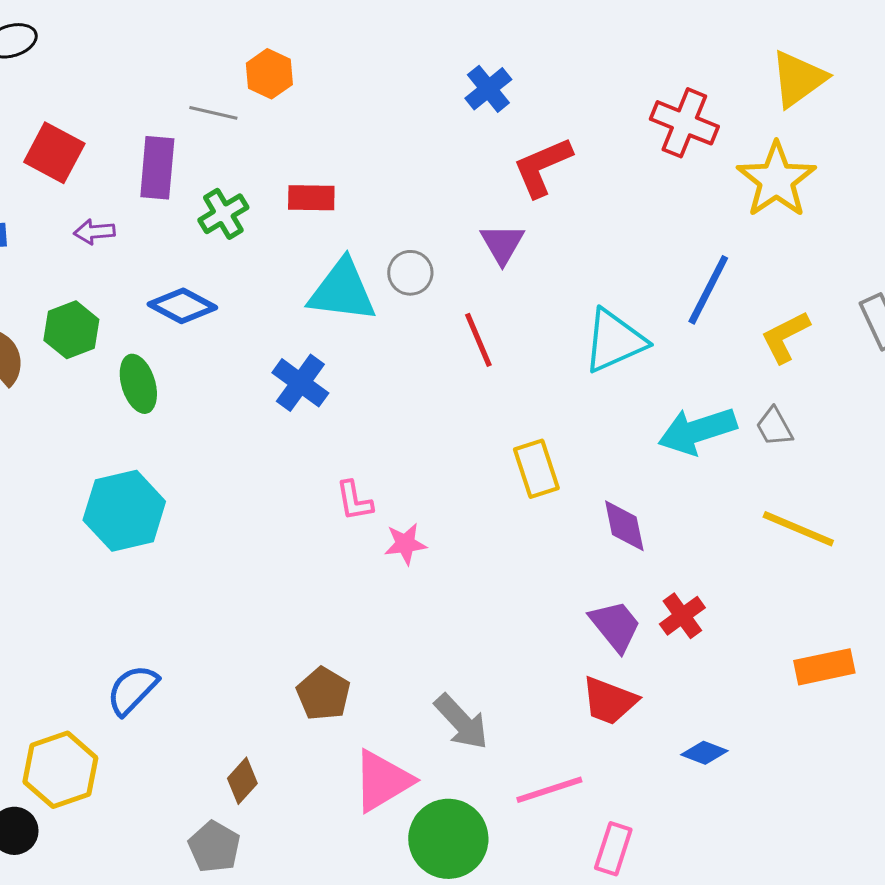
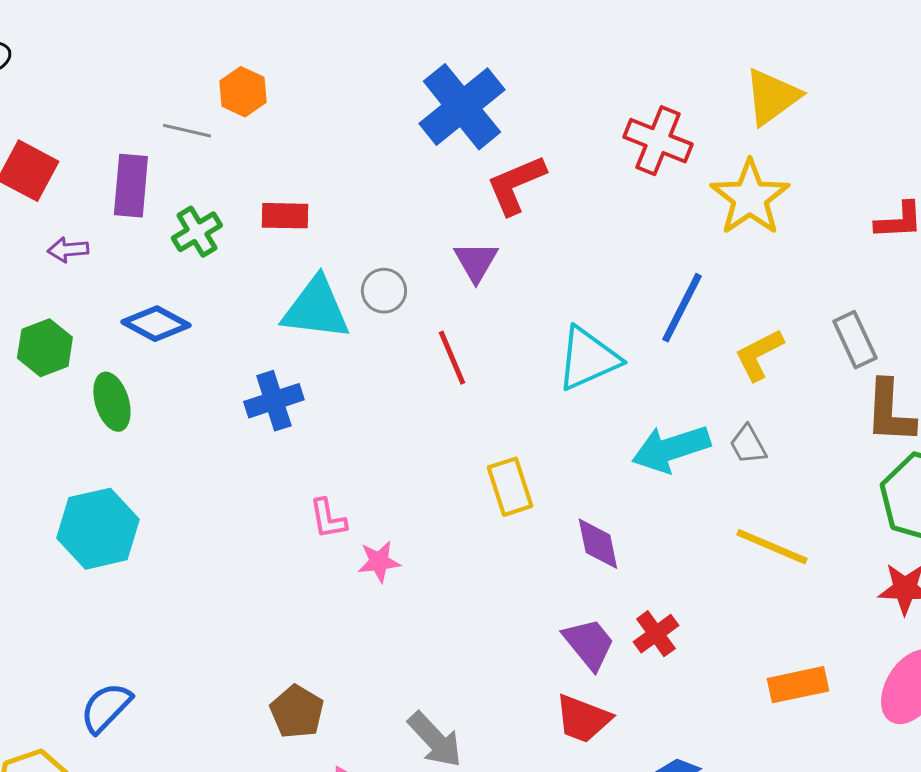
blue cross: (488, 89) -> (462, 107), size x1.8
blue cross: (300, 383) -> (274, 401), turned 36

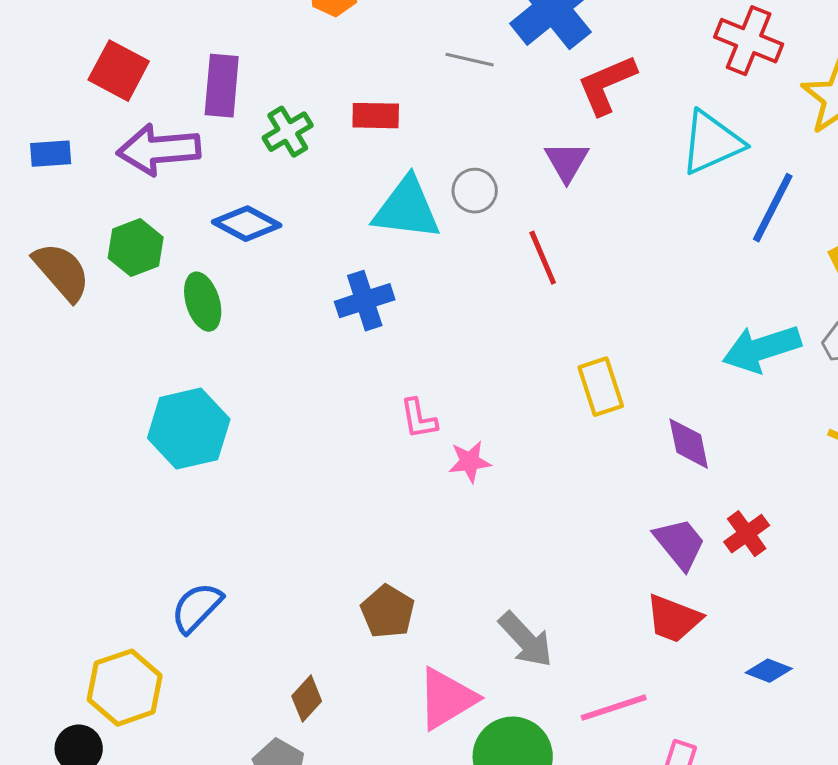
gray line: (187, 131) -> (470, 60), moved
purple arrow: (68, 250) -> (159, 150), size x2.0
cyan triangle: (588, 359) -> (712, 143), moved

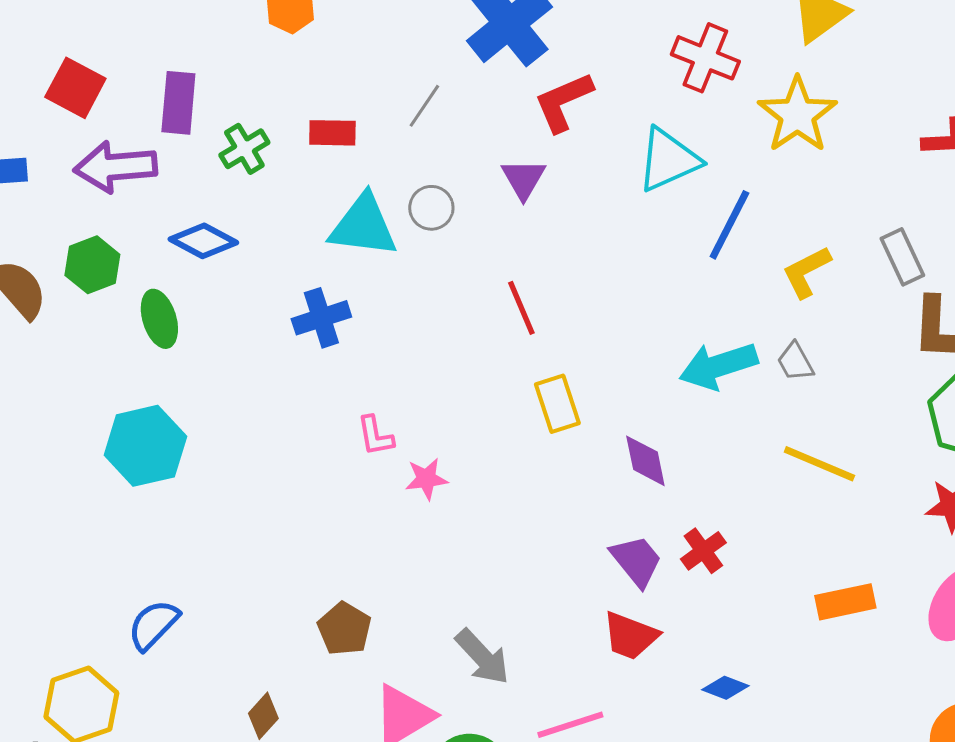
gray line: (470, 60) -> (424, 106), moved, turned -69
red line: (543, 258) -> (521, 308), moved

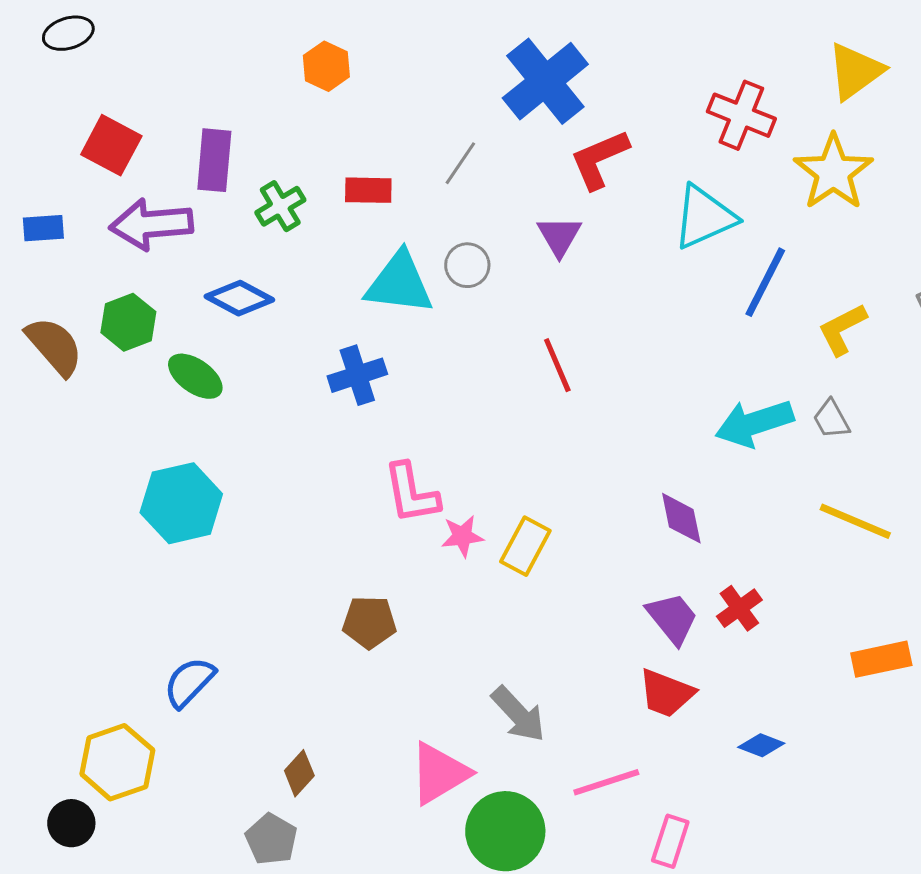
green ellipse: (159, 319) -> (195, 376), turned -38
yellow rectangle: (557, 404) -> (525, 546), moved, turned 46
pink L-shape: (375, 436) -> (411, 493), size x1.5
brown pentagon: (344, 629) -> (369, 622), moved, turned -30

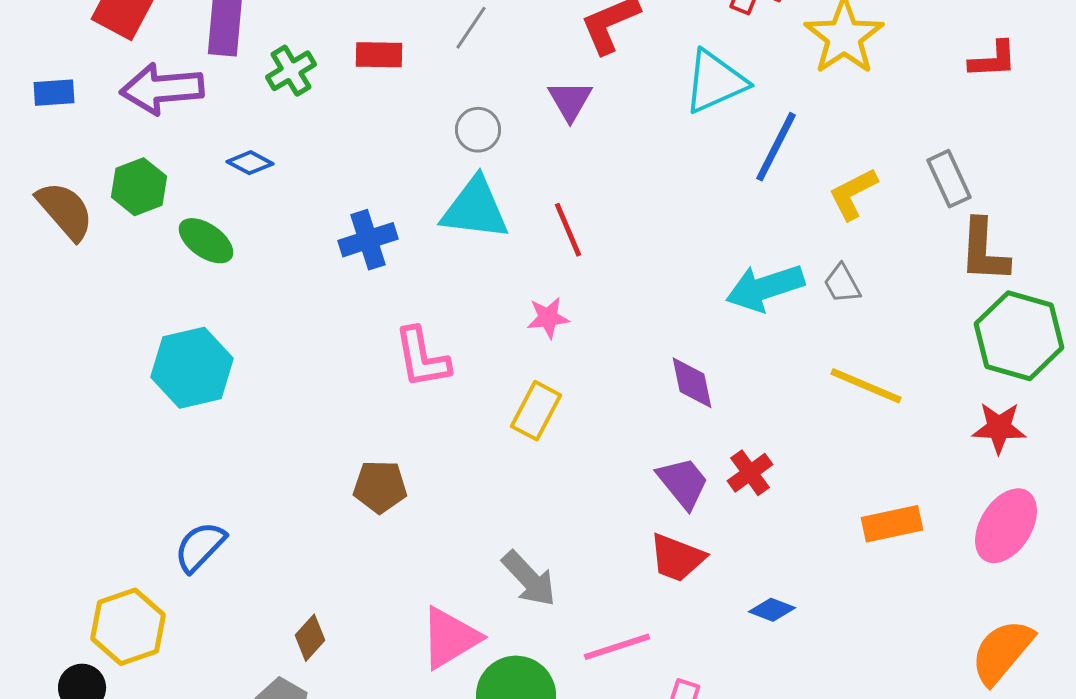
cyan triangle: (399, 283) -> (475, 209), moved
blue diamond: (239, 298) -> (250, 163), size x0.7
pink star: (462, 536) -> (548, 318), moved

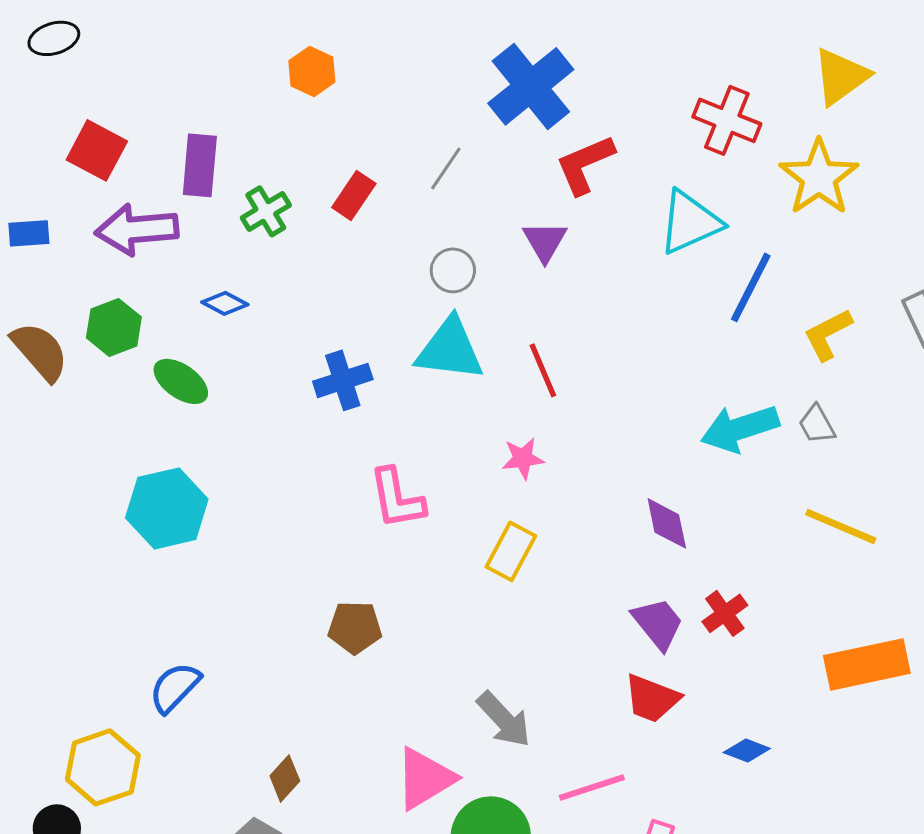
red rectangle: (379, 55) -> (354, 195), turned -57
orange rectangle: (892, 524) -> (867, 664), size x1.4

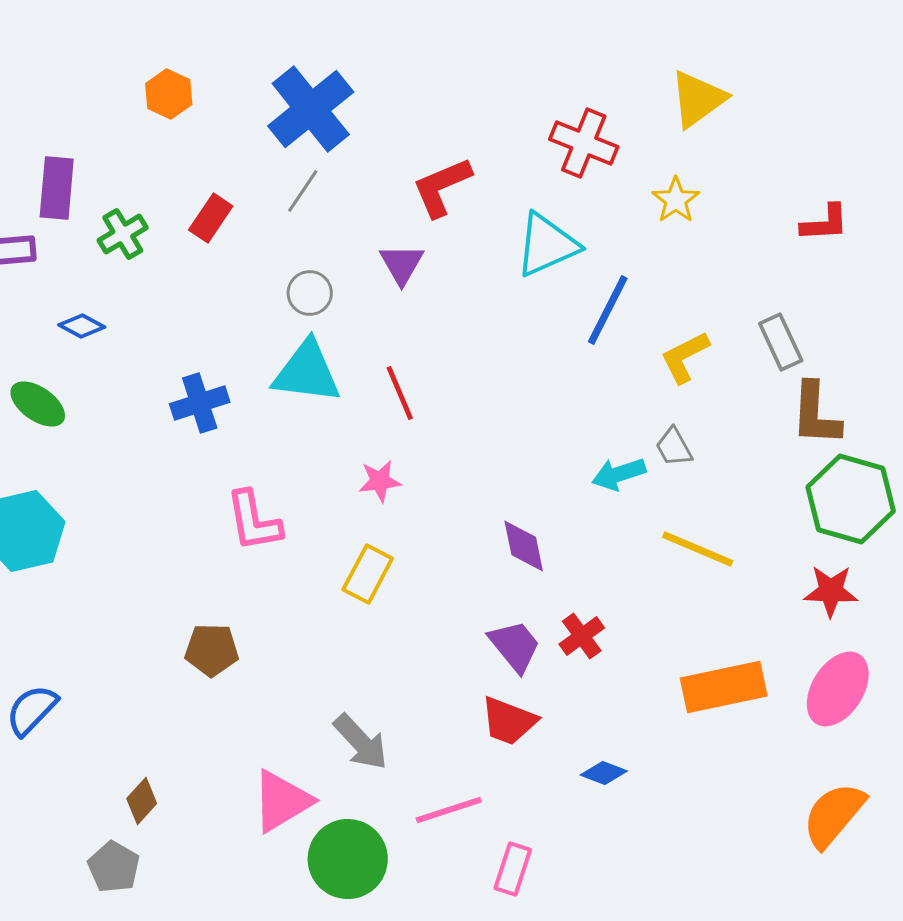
blue cross: (531, 86) -> (311, 109), moved
yellow star: (819, 177) -> (676, 200), size x0.6
cyan arrow: (740, 428) -> (619, 474), moved, size x0.7

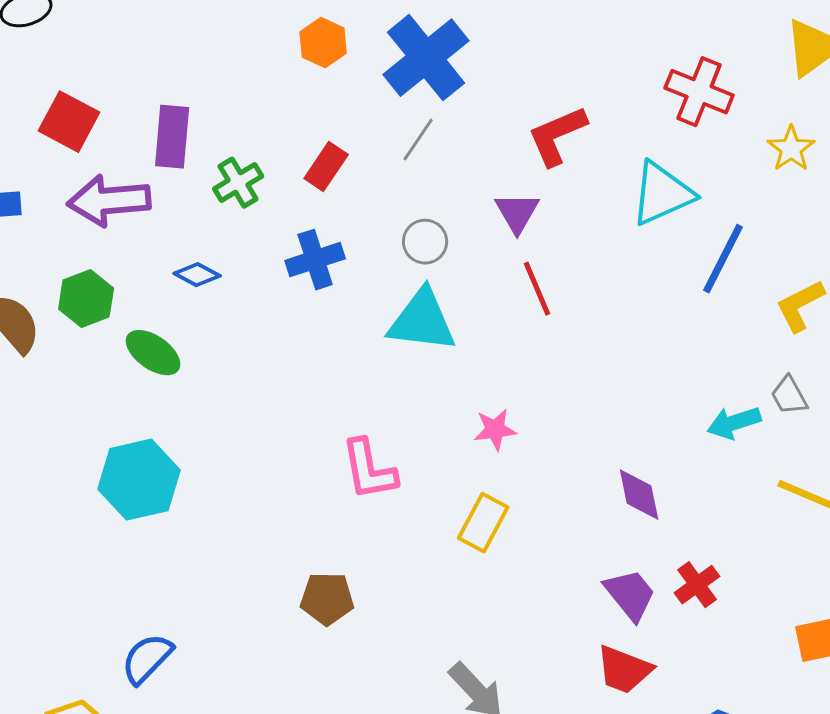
orange hexagon: (169, 94) -> (323, 43), moved
red line: (400, 393) -> (537, 289), moved
blue cross: (200, 403) -> (315, 260), moved

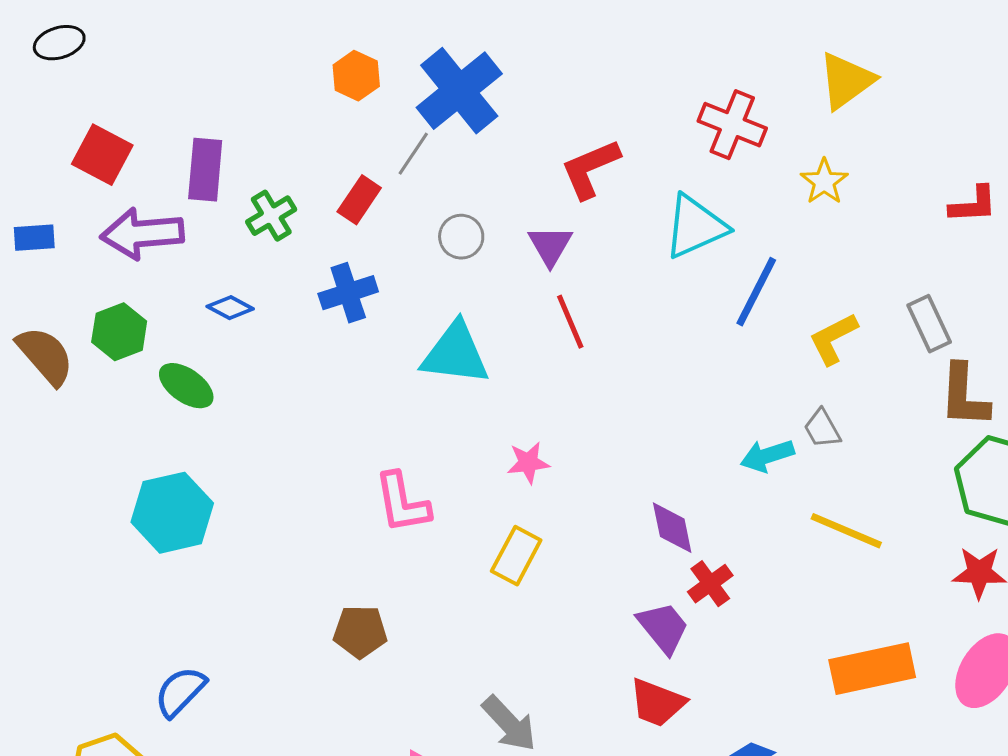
gray line: (418, 140) -> (413, 154), moved
gray circle: (425, 242) -> (461, 237), moved
red cross: (697, 585) -> (710, 584), moved

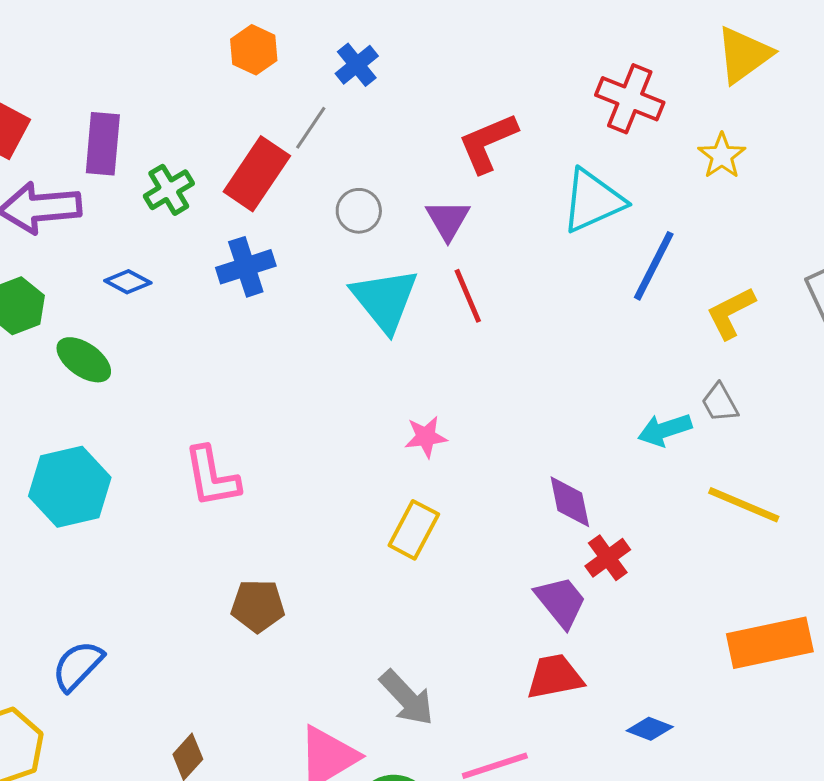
blue cross: (459, 91) -> (357, 65), size x0.5
red rectangle: (359, 200) -> (257, 174), size x1.5
cyan triangle: (455, 354) -> (385, 300), moved, turned 44
pink L-shape: (402, 503) -> (212, 477), moved
red trapezoid: (657, 703) -> (555, 677), turned 148

